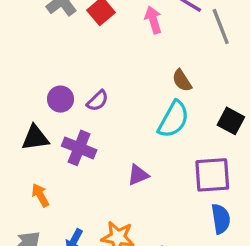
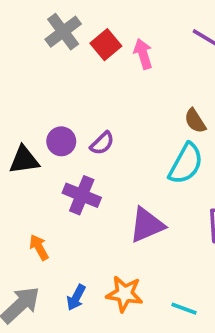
pink arrow: (153, 20) -> (143, 54), moved
black triangle: (35, 138) -> (24, 160), moved
purple triangle: (138, 175) -> (147, 225), size x1.5

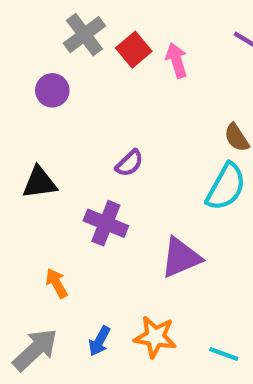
purple circle: (61, 141) -> (52, 90), moved

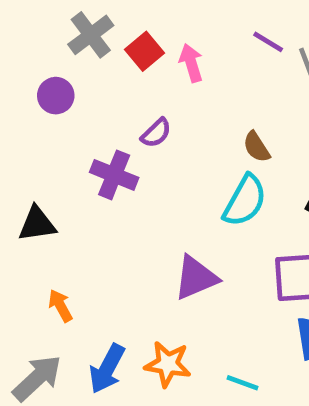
purple semicircle: (129, 163) -> (156, 133), moved
black triangle: (39, 183) -> (37, 224), moved
purple cross: (106, 223) -> (114, 175), moved
blue arrow: (99, 341) -> (107, 369), size x1.5

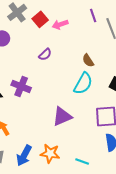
purple line: (268, 42) -> (93, 15), turned 40
pink arrow: (191, 63) -> (60, 24), turned -91
purple cross: (114, 175) -> (21, 86), moved

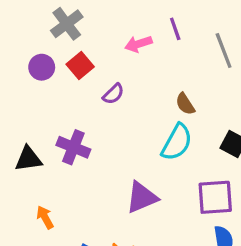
purple line: (93, 15) -> (175, 29), moved
red square: (40, 19) -> (80, 66), moved

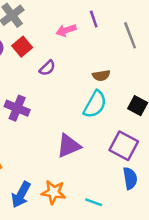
brown semicircle: (185, 104) -> (101, 75), turned -66
purple square: (215, 197) -> (124, 146), turned 32

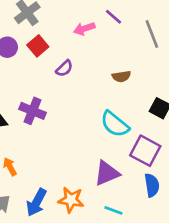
purple line: (94, 19) -> (113, 17), turned -30
cyan semicircle: (95, 104) -> (115, 124), moved, turned 100
purple triangle: (69, 146) -> (107, 173), moved

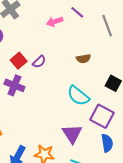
red square: (38, 46) -> (19, 61), moved
purple semicircle: (64, 68) -> (39, 62), moved
purple triangle: (107, 173) -> (72, 134), turned -40

